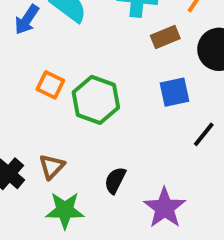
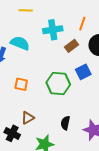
green hexagon: (96, 100) -> (58, 83), moved
brown triangle: (52, 167) -> (28, 118), moved, turned 32

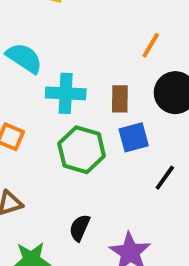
cyan cross: (53, 30) -> (66, 93), moved
brown rectangle: (72, 46) -> (120, 99), moved, turned -64

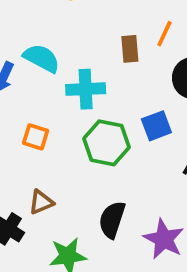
brown rectangle: (120, 99) -> (130, 49), moved
black semicircle: (80, 228) -> (112, 220), size x1.4

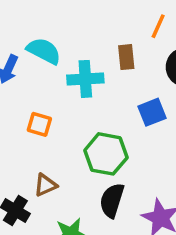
brown rectangle: (130, 49) -> (126, 57), moved
green hexagon: (107, 143) -> (106, 154), moved

